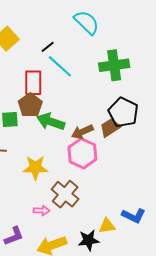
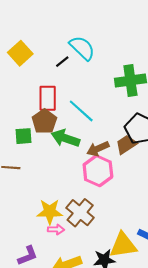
cyan semicircle: (87, 22) -> (82, 48), moved
cyan line: (60, 66) -> (81, 111), moved
yellow star: (35, 168) -> (50, 212), moved
yellow triangle: (107, 226) -> (123, 245), size x1.6

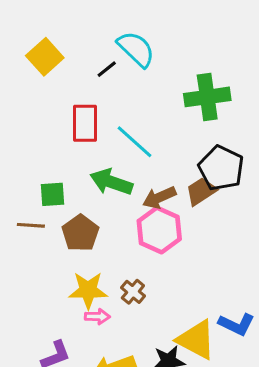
brown pentagon: (44, 121) -> (80, 233), moved
green square: (23, 136) -> (53, 194), moved
brown cross: (80, 213) -> (133, 292), size x0.6
yellow triangle: (123, 245) -> (196, 340), turned 36

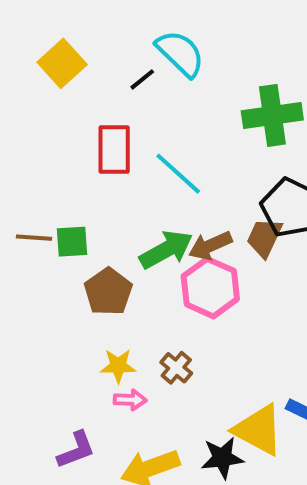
green arrow: (111, 182) -> (166, 250), moved, turned 132
brown trapezoid: (201, 191) -> (264, 238), turned -32
brown line: (31, 225) -> (34, 238), moved
yellow star: (88, 290) -> (118, 366), size x0.7

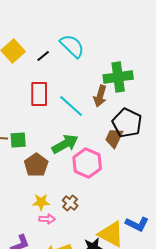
black line: (142, 79) -> (43, 56), moved
brown arrow: (210, 246) -> (100, 96), moved, turned -50

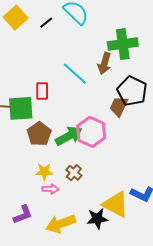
red rectangle: (39, 94) -> (42, 91), moved, size x0.7
green square: (18, 140) -> (21, 108), size x1.5
green arrow: (65, 144) -> (69, 136), moved

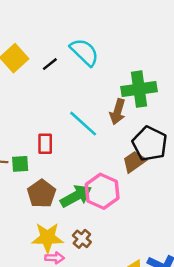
brown trapezoid: (119, 106) -> (134, 162), turned 30
green square: (21, 108) -> (20, 164), size x0.6
yellow star: (44, 172) -> (47, 238), size x1.5

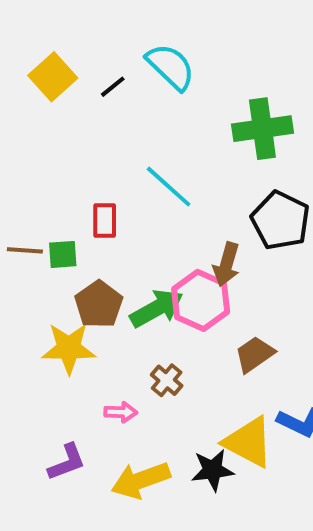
brown arrow: (118, 112) -> (227, 264), moved
brown trapezoid: (134, 162) -> (254, 354), moved
yellow star: (47, 238) -> (69, 348), moved

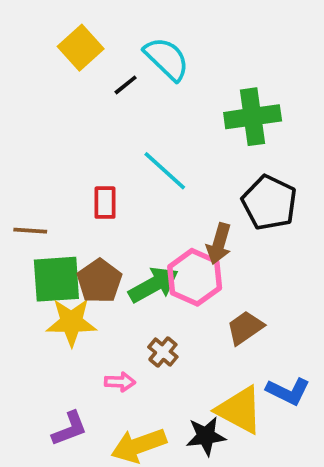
yellow square: (53, 77) -> (81, 48), moved
black line: (113, 87) -> (126, 85), moved
green square: (63, 254) -> (56, 279), moved, size x1.8

